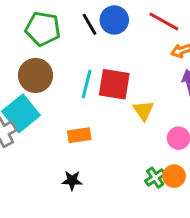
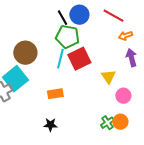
green pentagon: (43, 29) -> (67, 37), moved
red square: (114, 84) -> (79, 59), turned -35
yellow triangle: (143, 110) -> (108, 77), moved

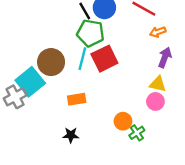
brown circle: (25, 53) -> (51, 62), moved
purple arrow: (131, 58) -> (165, 57), turned 36
yellow triangle: (108, 77) -> (158, 84), moved, turned -42
orange circle: (120, 122) -> (123, 121), moved

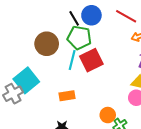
brown circle: (51, 62) -> (47, 44), moved

